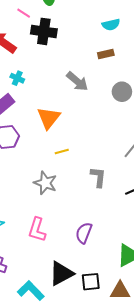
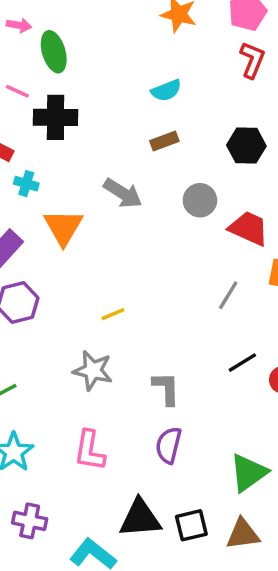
cyan cross: (17, 78) -> (26, 184), moved
orange triangle: (49, 118) -> (63, 227), moved
gray L-shape: (98, 177) -> (166, 388), moved
black triangle: (61, 273) -> (140, 518), turned 32

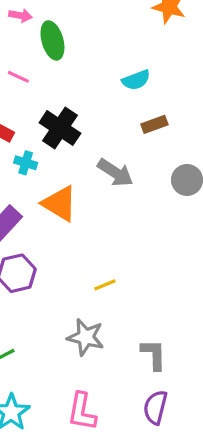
cyan semicircle: (166, 90) -> (136, 80), moved
black cross: (56, 117) -> (60, 128), moved, turned 33
orange triangle: (63, 227) -> (60, 204), turned -30

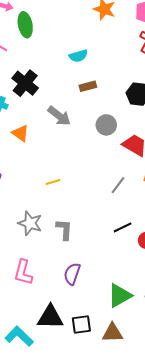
orange triangle: (60, 204) -> (20, 133), size x0.7
yellow line: (105, 285) -> (53, 182), moved
gray L-shape: (154, 355) -> (64, 229), moved

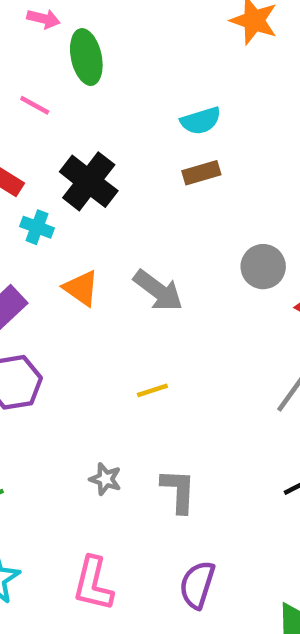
brown rectangle: (88, 86) -> (201, 173), moved
gray arrow: (59, 116) -> (158, 291), moved
gray star: (30, 223) -> (105, 479), size x0.6

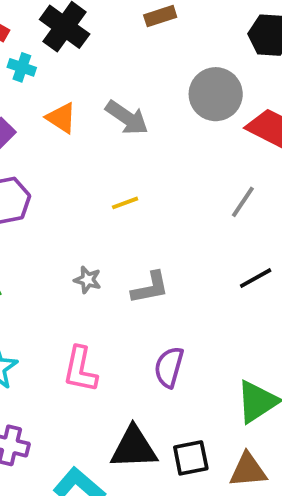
gray circle: (263, 267) -> (216, 94), size x1.4
gray L-shape: (178, 491) -> (150, 288), turned 78

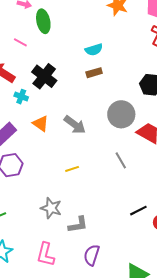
gray line: (243, 202) -> (121, 160), moved, turned -66
gray star: (88, 280) -> (51, 208), size x1.5
gray L-shape: (150, 288) -> (78, 225), moved

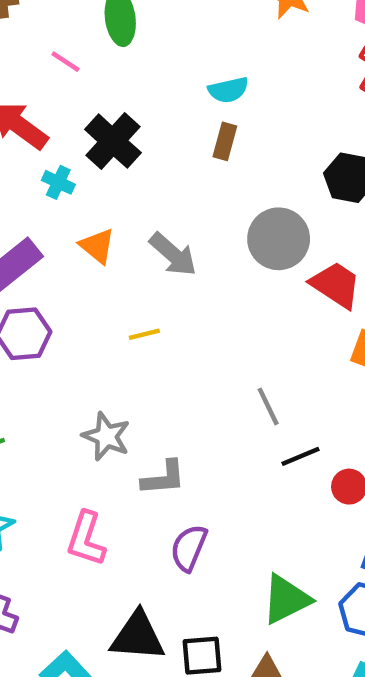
brown rectangle: (94, 73) -> (225, 141), turned -63
gray line: (121, 160) -> (268, 406), moved
yellow line: (72, 169) -> (144, 334), moved

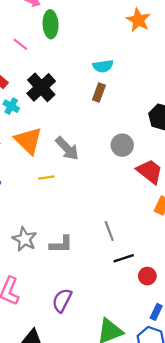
gray circle: (279, 239) -> (122, 145), size x0.7
orange triangle: (97, 246) -> (28, 141), size x1.5
yellow line: (144, 334) -> (46, 178), moved
gray L-shape: (164, 478) -> (61, 244), moved

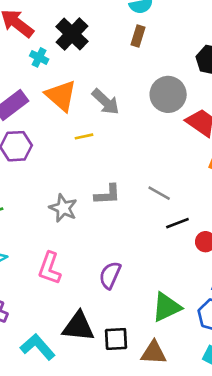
gray circle: (122, 145) -> (168, 94), size x1.4
gray line: (109, 231) -> (159, 193), turned -36
gray L-shape: (61, 244) -> (107, 194), moved

